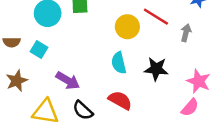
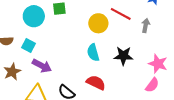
purple arrow: (68, 80) -> (42, 66), moved

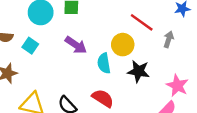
yellow circle: (98, 23) -> (123, 45), moved
purple arrow: (42, 66) -> (76, 45), moved

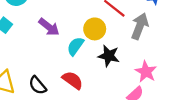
gray arrow: (169, 39) -> (140, 26), size x1.6
cyan semicircle: (104, 63) -> (75, 46), turned 42

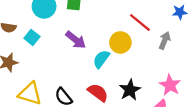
gray arrow: (140, 26) -> (165, 40), size x0.7
black star: (109, 56) -> (130, 90), moved, turned 30

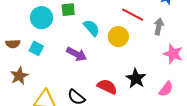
purple arrow: (76, 40) -> (77, 54), moved
cyan semicircle: (101, 59) -> (92, 28), moved, turned 114
pink star: (170, 85) -> (173, 54), moved

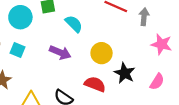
yellow circle: (118, 37) -> (102, 53), moved

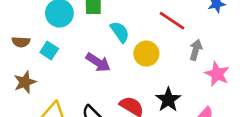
gray arrow: (144, 17) -> (196, 50), moved
yellow circle: (102, 53) -> (146, 54), moved

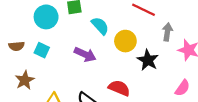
black star: (168, 100) -> (148, 60), moved

